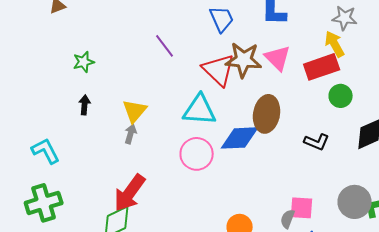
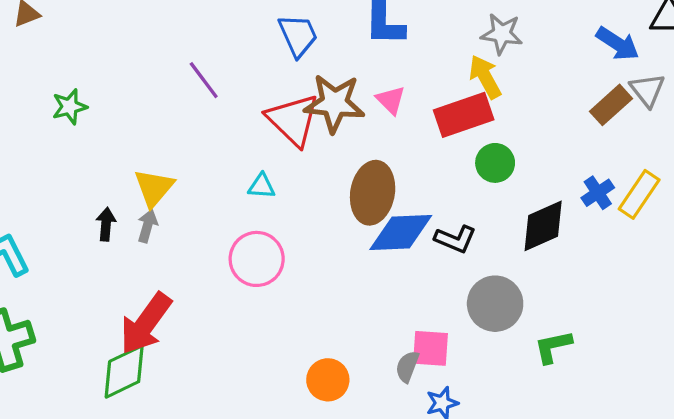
pink triangle: (278, 58) -> (391, 100), size x0.7
black arrow: (85, 105) -> (106, 224), moved
cyan triangle: (200, 110) -> (262, 186), size x0.5
blue diamond: (240, 138) -> (401, 232), moved
gray circle: (355, 202) -> (495, 304), moved

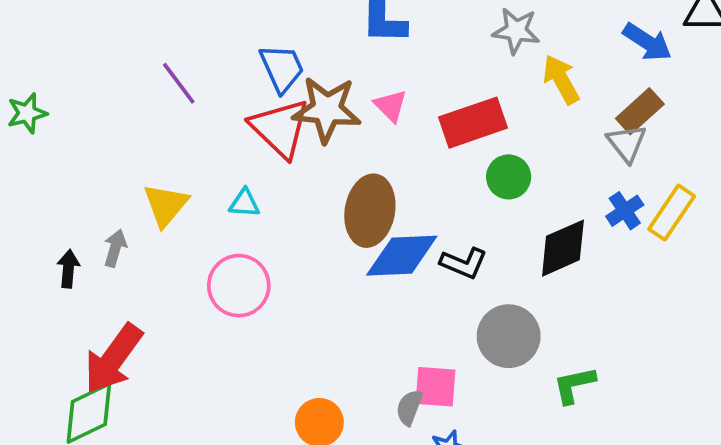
blue trapezoid: (298, 35) -> (282, 68), moved
yellow arrow: (485, 77) -> (561, 79), moved
gray triangle: (647, 90) -> (627, 143), moved
yellow triangle: (154, 188) -> (166, 205), moved
black arrow: (106, 224) -> (68, 269), moved

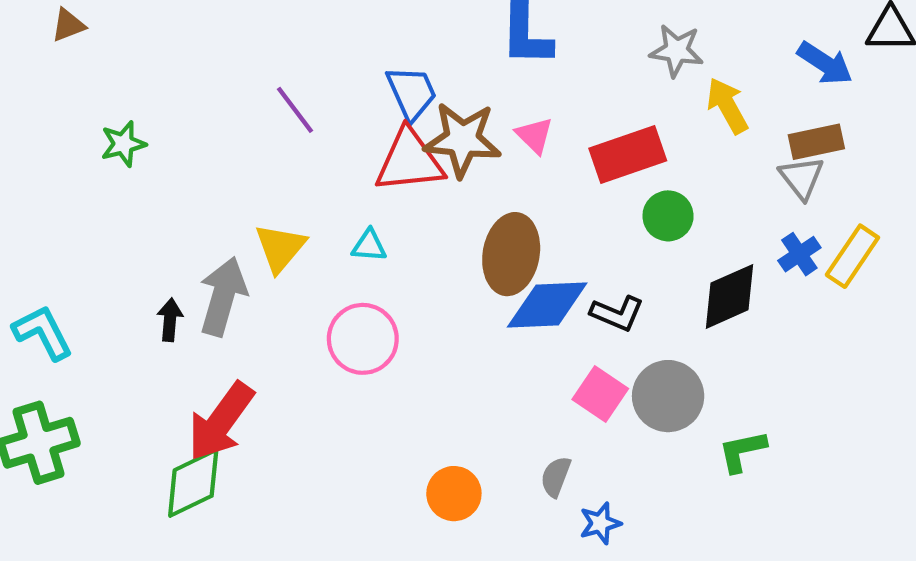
brown rectangle: (640, 111) -> (816, 142), turned 30
red triangle: (280, 128) -> (409, 161), turned -50
gray arrow: (115, 248) -> (223, 296), size x1.8
pink square: (436, 387) -> (600, 394), moved, turned 30

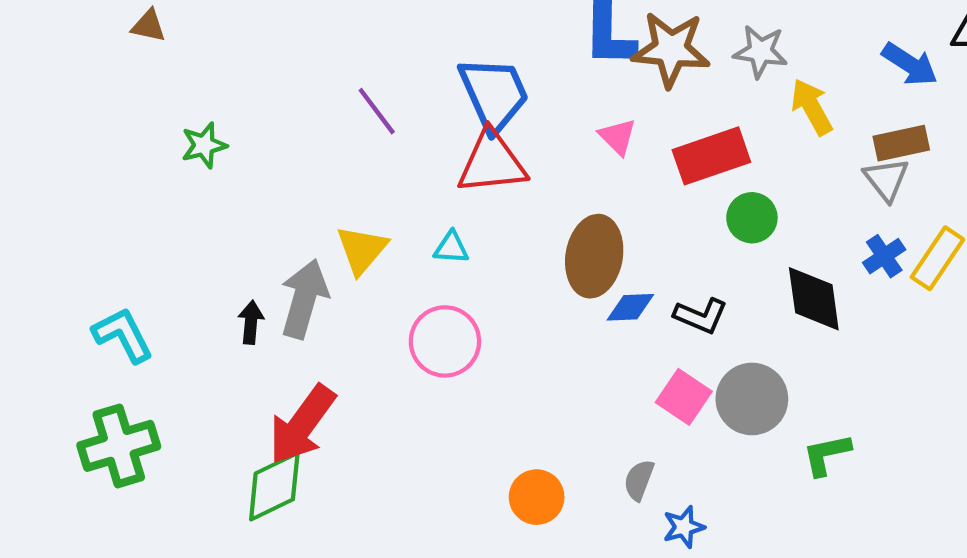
brown triangle: (68, 25) -> (149, 26), turned 33
blue trapezoid: (412, 93) -> (494, 94), size x1.4
brown star: (462, 140) -> (671, 49), moved
black diamond: (729, 296) -> (814, 299), turned -74
blue diamond: (547, 305) -> (630, 307), size x0.6

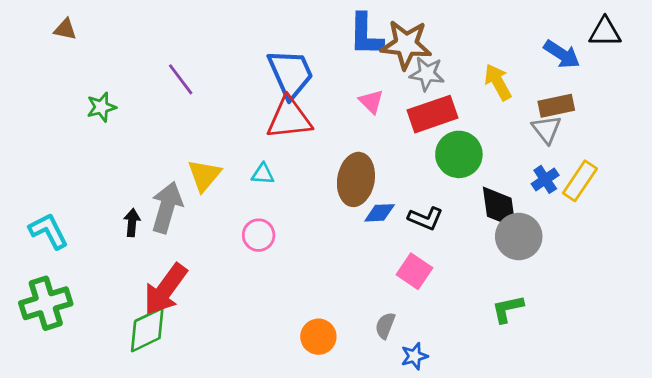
gray star: (760, 51) -> (427, 74), moved
purple line: (377, 111) -> (181, 79), moved
green circle: (752, 218) -> (459, 154), size x1.4
pink circle: (445, 341) -> (259, 235), size x0.7
gray circle: (752, 399) -> (519, 236), moved

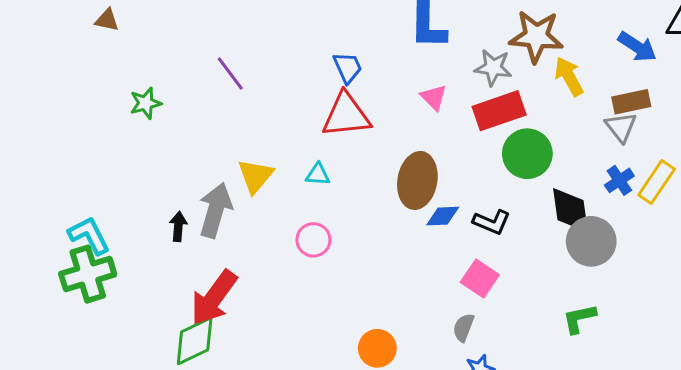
brown star: (406, 45) -> (536, 36), moved
blue trapezoid: (291, 74) -> (348, 68), size x0.6
green cross: (46, 303) -> (88, 274), moved
gray semicircle: (385, 326) -> (463, 328), moved

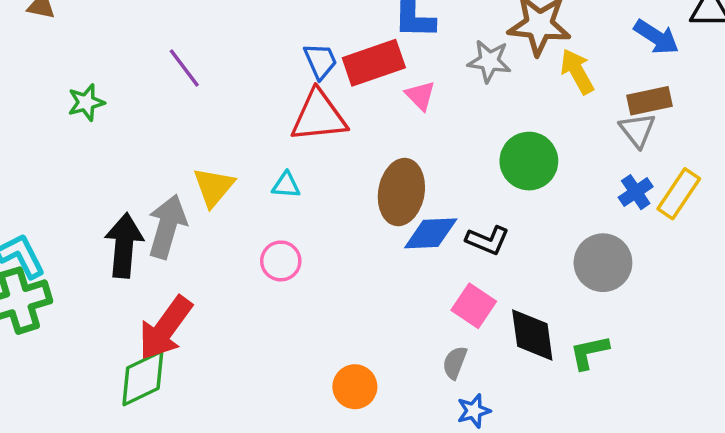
red rectangle: (499, 111) -> (374, 63), moved
black diamond: (570, 210) -> (532, 335), moved
blue diamond: (443, 216) -> (431, 233), size x1.4
black arrow: (178, 227) -> (124, 245), size x1.8

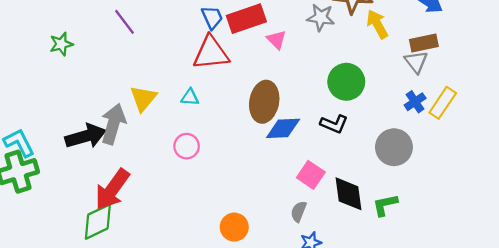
black L-shape: (488, 240) -> (334, 124), moved
black arrow: (124, 245) -> (86, 136), turned 69

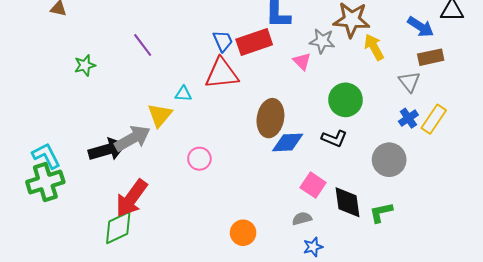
pink triangle: (276, 40) -> (302, 61), moved
brown rectangle: (424, 43) -> (431, 57), moved
cyan triangle: (190, 97) -> (183, 94), moved
gray arrow: (113, 124) -> (133, 138), turned 45
gray semicircle: (299, 212) -> (302, 219), turned 54

